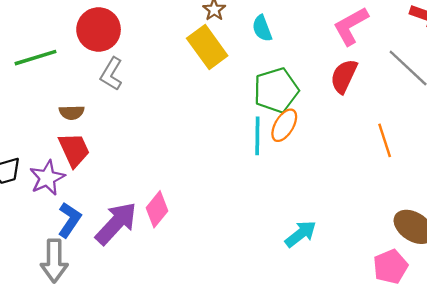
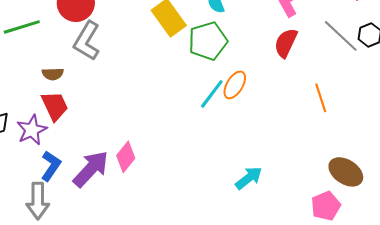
gray L-shape: (111, 74) -> (87, 41), size x1.4
green pentagon: (276, 90) -> (208, 41), moved
cyan line: (257, 136) -> (212, 94), turned 36

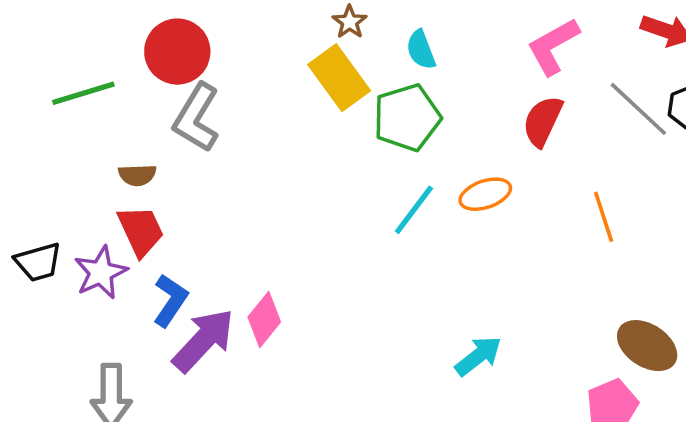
orange ellipse: (235, 85) -> (485, 194), moved, turned 40
blue L-shape: (51, 166) -> (170, 300), moved

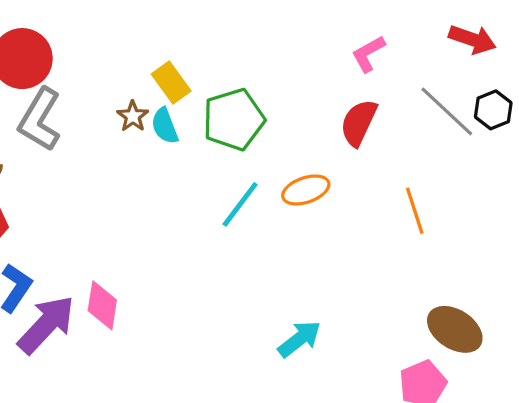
brown star: (350, 22) -> (133, 116), moved
pink L-shape: (553, 46) -> (368, 54), size x0.7
cyan semicircle: (421, 50) -> (165, 126), moved
yellow rectangle: (339, 78) -> (171, 83), size x0.7
pink diamond: (264, 319) -> (102, 305), turned -30

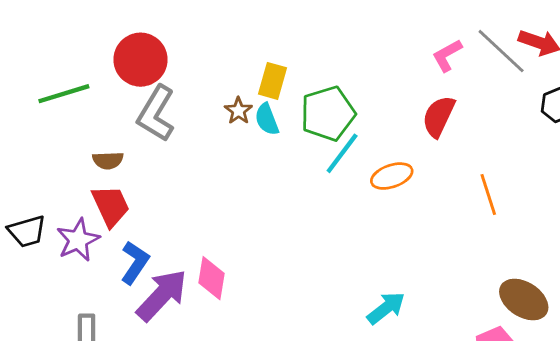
yellow rectangle: (171, 83) -> (273, 81), turned 52
gray line: (447, 111) -> (501, 51), moved
cyan line: (240, 204) -> (342, 153), moved

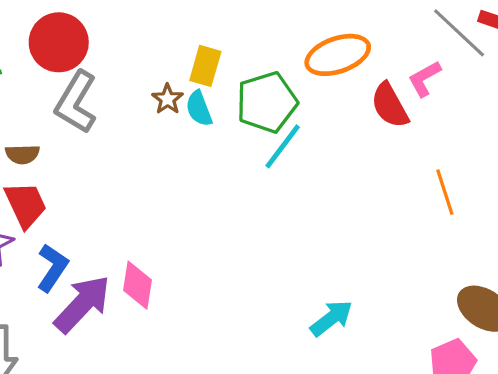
pink L-shape: (447, 55) -> (424, 79), moved
red semicircle: (439, 116) -> (390, 105), turned -54
orange ellipse: (392, 176) -> (338, 55), moved, size x1.4

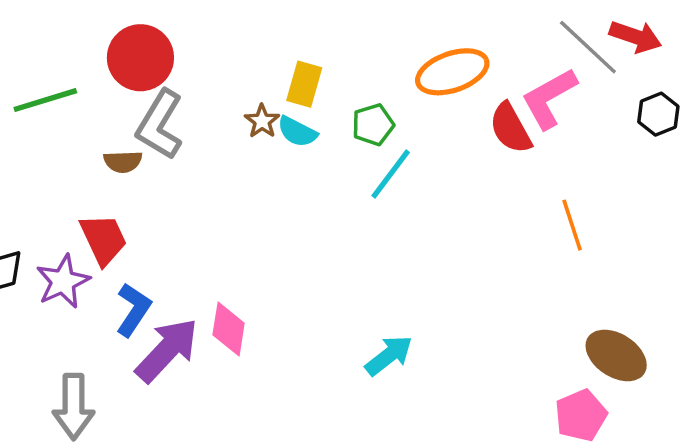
pink L-shape: (424, 79) -> (549, 98), size x1.5
green pentagon: (267, 102) -> (373, 125), size x0.6
cyan semicircle: (199, 109) -> (297, 132), turned -42
brown semicircle: (22, 154) -> (123, 162), moved
cyan arrow: (331, 318) -> (389, 355), moved

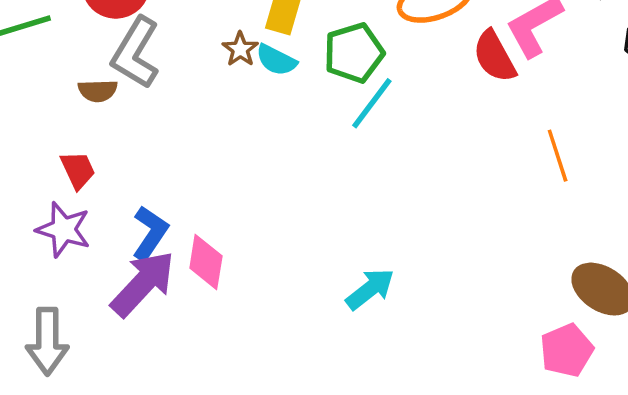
green pentagon: (373, 125) -> (354, 53), size x1.4
red trapezoid: (103, 239) -> (78, 170), size x0.7
purple star: (63, 281) -> (63, 230), moved, turned -30
blue L-shape: (133, 310) -> (150, 233), moved

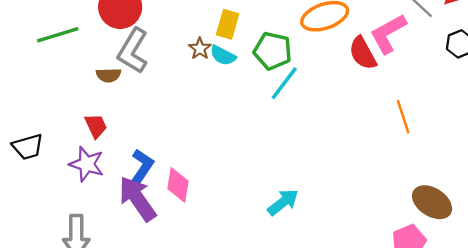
green pentagon: (354, 53) -> (273, 51), turned 30
purple arrow: (143, 284) -> (137, 199), turned -78

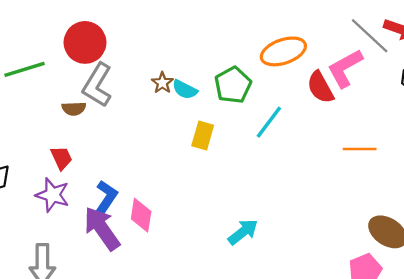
yellow rectangle: (228, 24) -> (203, 135), moved
green pentagon: (273, 51) -> (233, 85), turned 30
cyan line: (284, 83) -> (269, 122), moved
orange line: (403, 117) -> (360, 149), turned -72

